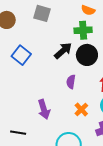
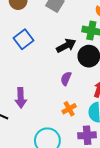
purple arrow: (44, 109) -> (21, 98), moved

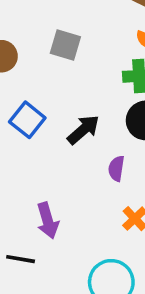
black arrow: (66, 46) -> (83, 130), moved

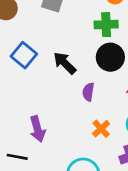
black arrow: (83, 130) -> (65, 63), turned -95

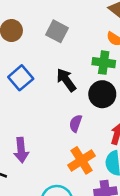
black arrow: (65, 63) -> (66, 80), moved
orange cross: (101, 129) -> (82, 160), size x1.5

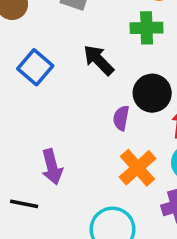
black circle: (102, 94) -> (152, 93), moved

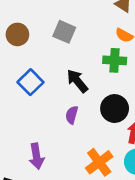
purple semicircle: (121, 118) -> (72, 115), moved

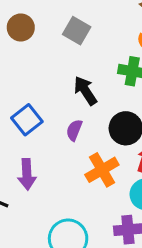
blue square: (31, 82) -> (27, 120), moved
orange cross: (99, 162) -> (102, 170), moved

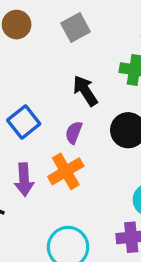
gray square: (77, 31) -> (75, 28), turned 32
orange cross: (102, 170) -> (66, 171), moved

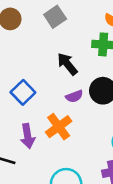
purple semicircle: (74, 133) -> (74, 96), moved, turned -126

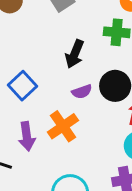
black arrow: (67, 64) -> (75, 54), turned -120

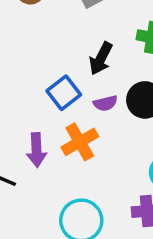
blue square: (23, 86) -> (64, 93), moved

